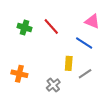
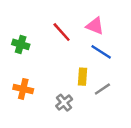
pink triangle: (92, 21) -> (95, 26), moved
green cross: (25, 28) -> (21, 44), moved

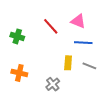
blue line: (101, 52) -> (83, 43), turned -30
gray line: (102, 89) -> (89, 66), moved, turned 56

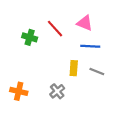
green cross: (17, 36) -> (30, 37), moved
orange cross: (19, 73) -> (19, 91), moved

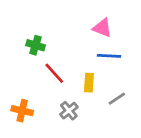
red line: (55, 29) -> (54, 73), moved
gray line: (97, 72) -> (117, 99), moved, turned -56

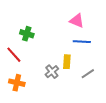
red line: (54, 73) -> (14, 55), moved
gray cross: (69, 111) -> (52, 72), moved

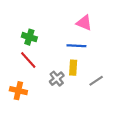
blue line: (82, 42) -> (76, 46), moved
red line: (14, 55) -> (28, 60), moved

